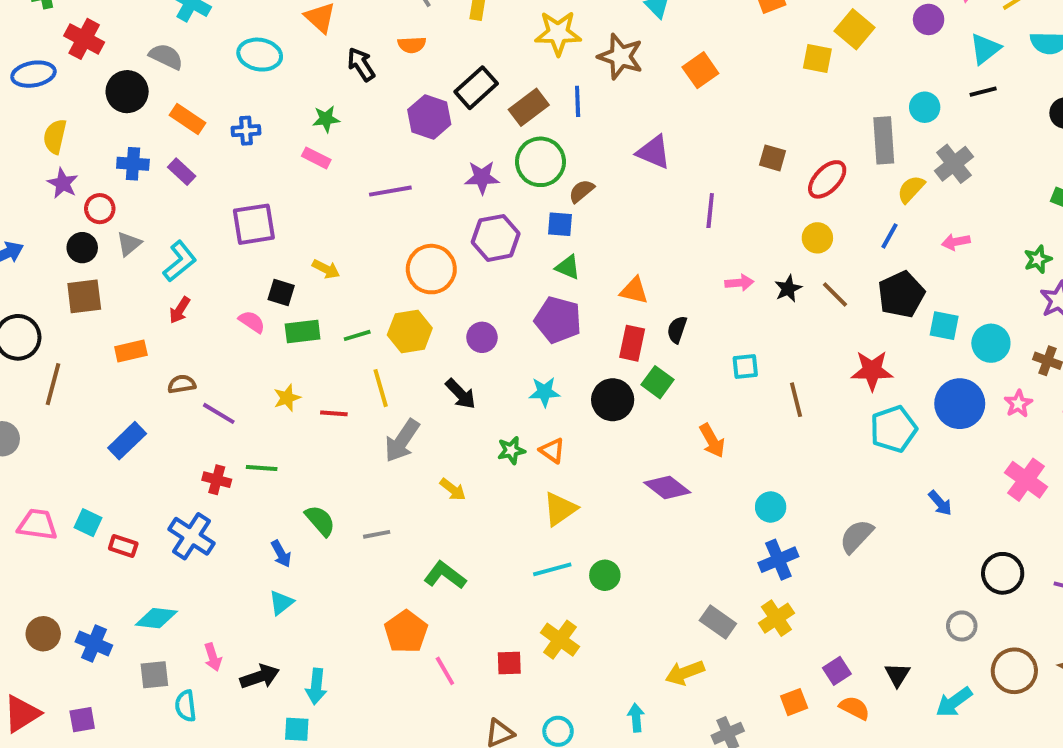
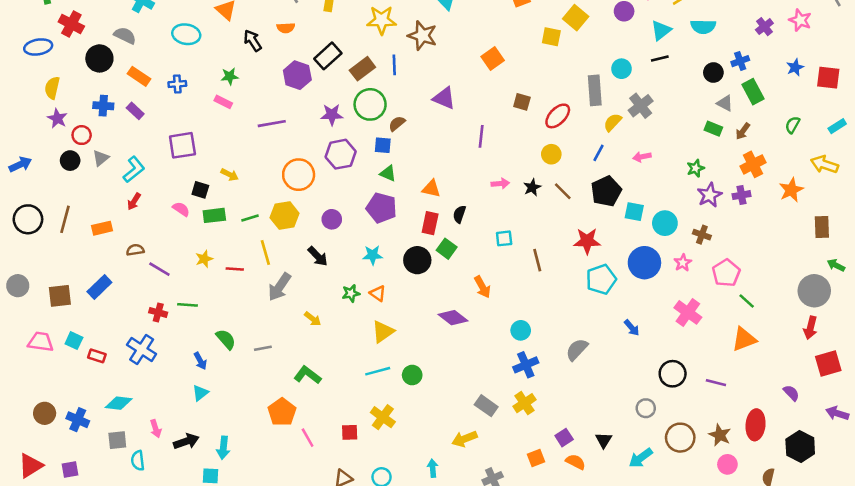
orange square: (700, 70) -> (493, 58), moved
brown square: (84, 296) -> (60, 296), moved
brown line: (53, 384) -> (65, 219), moved

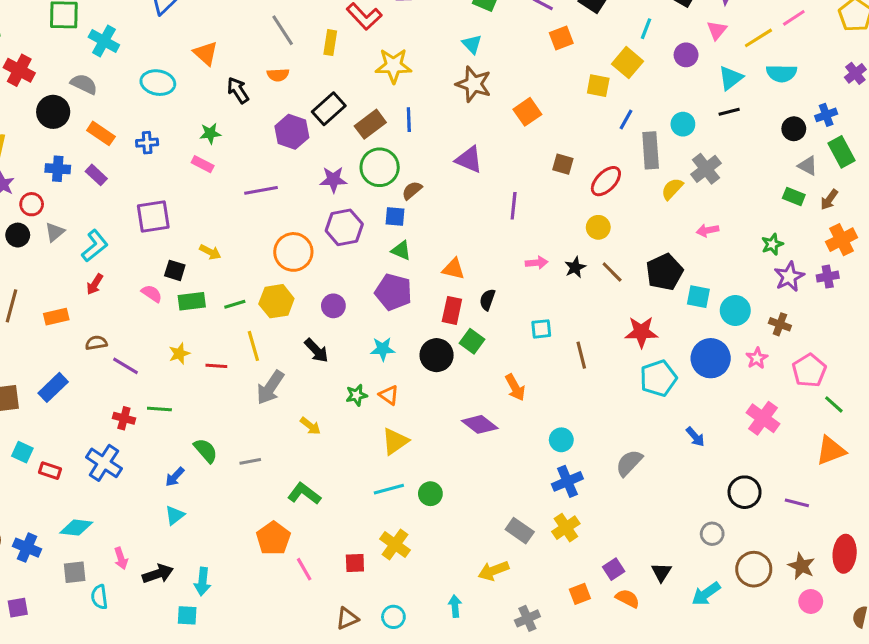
brown star: (422, 35) -> (474, 84), moved
blue line: (599, 153) -> (626, 120), moved
blue arrow: (200, 361) -> (175, 477), turned 72

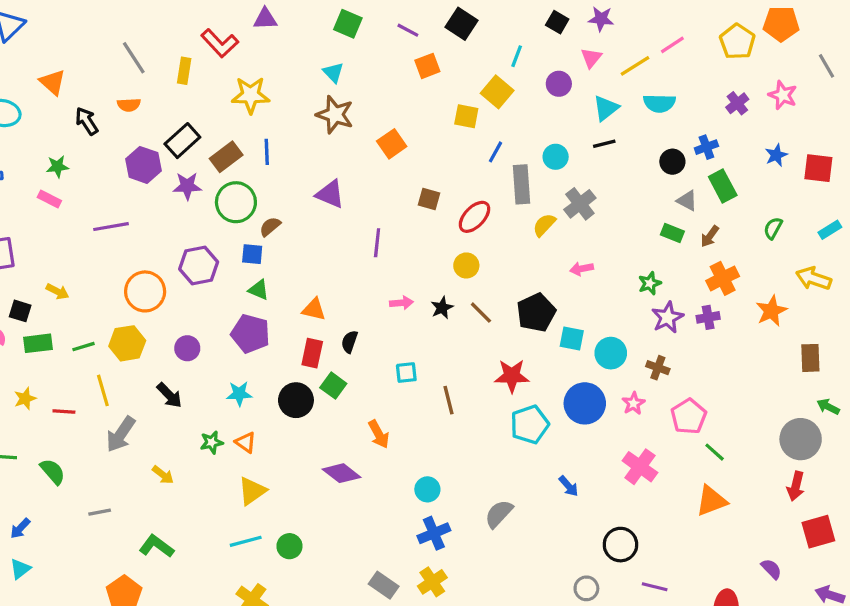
purple star: (333, 180) -> (187, 186), moved
green semicircle: (206, 451) -> (53, 472), moved
purple line: (797, 503) -> (655, 587), moved

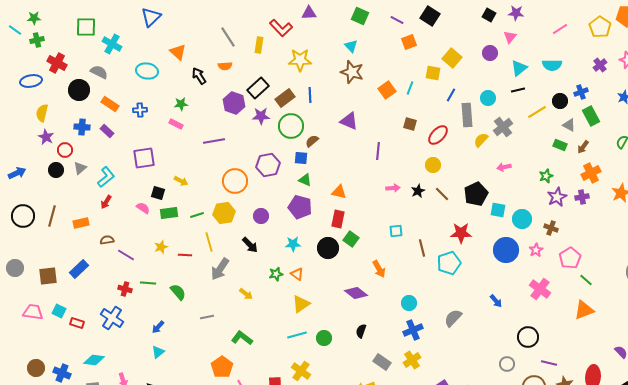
cyan line: (517, 56) -> (410, 88), moved
yellow line: (635, 66) -> (537, 112), moved
black semicircle: (350, 342) -> (361, 331), moved
cyan pentagon: (530, 424) -> (449, 263), moved

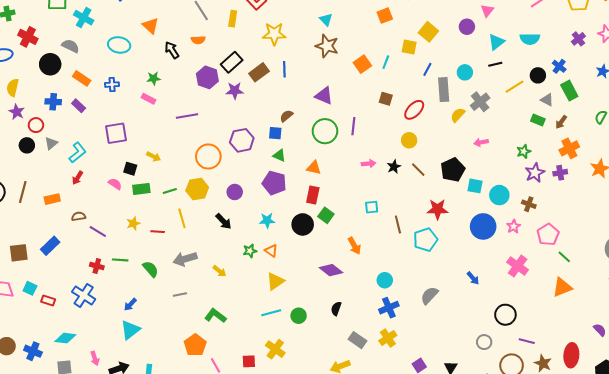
blue cross: (581, 92) -> (559, 66), turned -32
green circle: (291, 126) -> (325, 131), moved
gray arrow: (220, 269) -> (185, 259), moved, turned 40
cyan triangle: (158, 352) -> (130, 330), size x1.5

